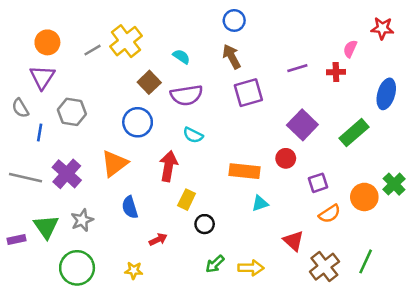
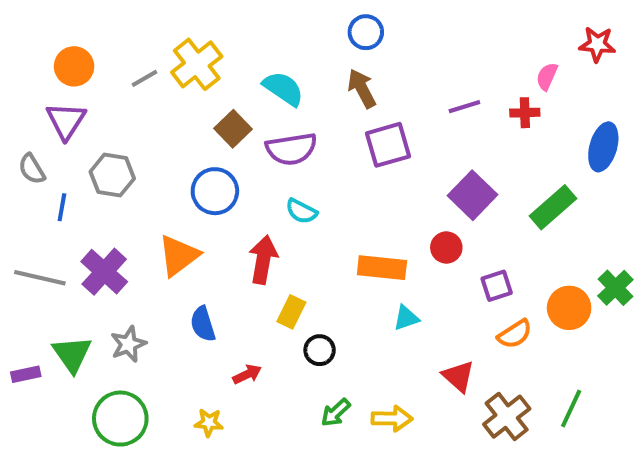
cyan semicircle: (181, 57) -> (283, 89), size x1.5

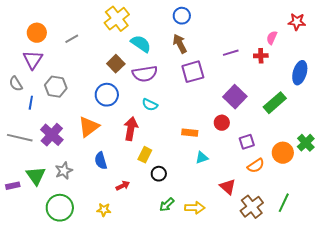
yellow cross: (197, 64) -> (117, 19), moved
orange rectangle: (382, 268) -> (190, 133), size x0.7

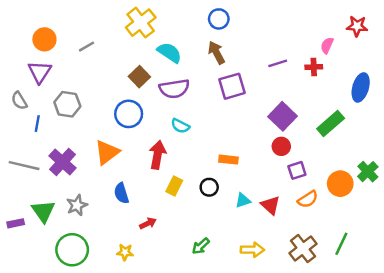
red circle: (222, 123) -> (281, 146), moved
cyan triangle: (202, 158) -> (243, 200), moved
black circle: (159, 174) -> (209, 187), moved
red triangle: (228, 187) -> (270, 205), moved
yellow arrow: (195, 208) -> (252, 250), moved

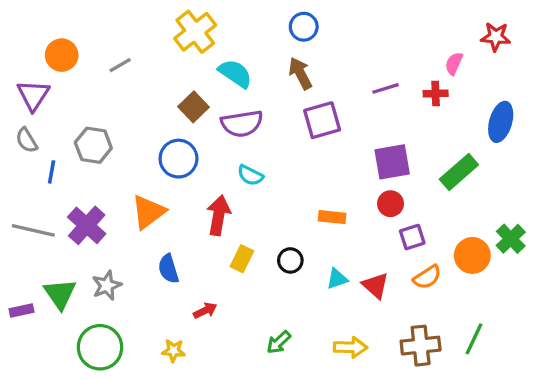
purple triangle: (40, 72) -> (33, 95), moved
purple square: (282, 116) -> (392, 162), turned 36
orange rectangle: (228, 160) -> (332, 217), moved
brown cross: (303, 249) -> (421, 346), turned 32

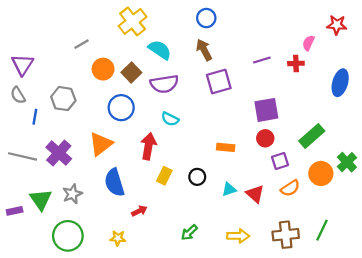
orange circle: (62, 55) -> (103, 69), moved
green rectangle: (459, 172) -> (312, 136), moved
blue semicircle: (168, 269) -> (114, 183), size x1.4

